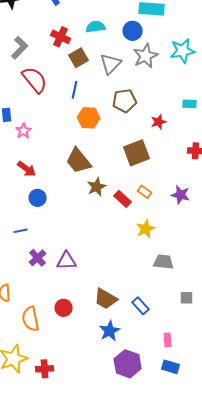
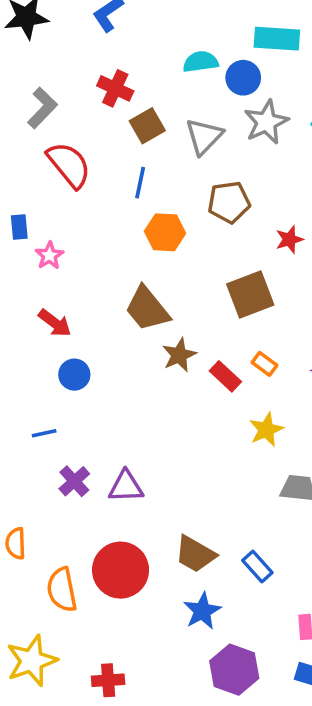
cyan semicircle: (96, 27) -> (201, 62), moved
red circle: (64, 308) -> (121, 570), size x1.8
red cross: (45, 369) -> (108, 680), moved

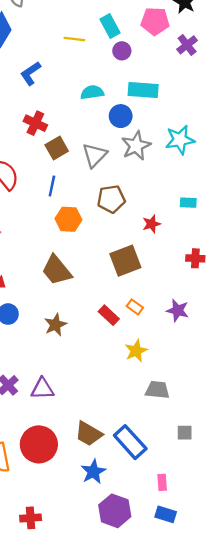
cyan semicircle: (201, 62) -> (92, 92), moved
brown star: (179, 355) -> (55, 325), moved
blue rectangle: (257, 567) -> (130, 442), size x1.6

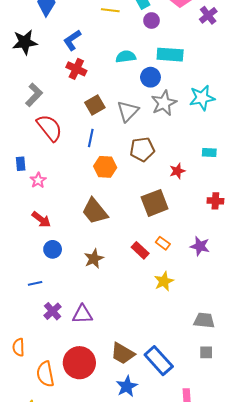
red cross: (35, 123) -> (76, 69), moved
gray trapezoid: (157, 390) -> (204, 320), moved

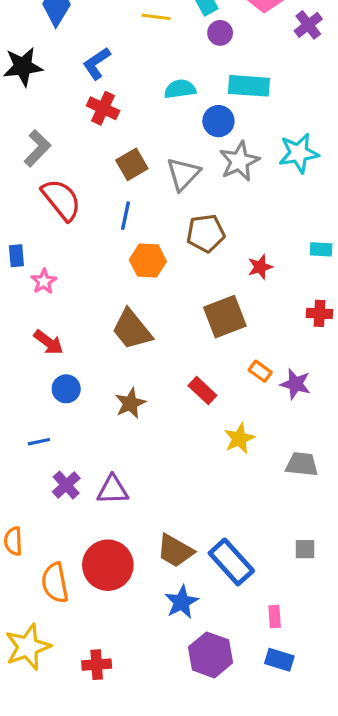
cyan rectangle: (209, 152) -> (321, 249), moved
orange rectangle: (163, 243) -> (260, 371), moved
gray trapezoid: (204, 320) -> (302, 464), moved

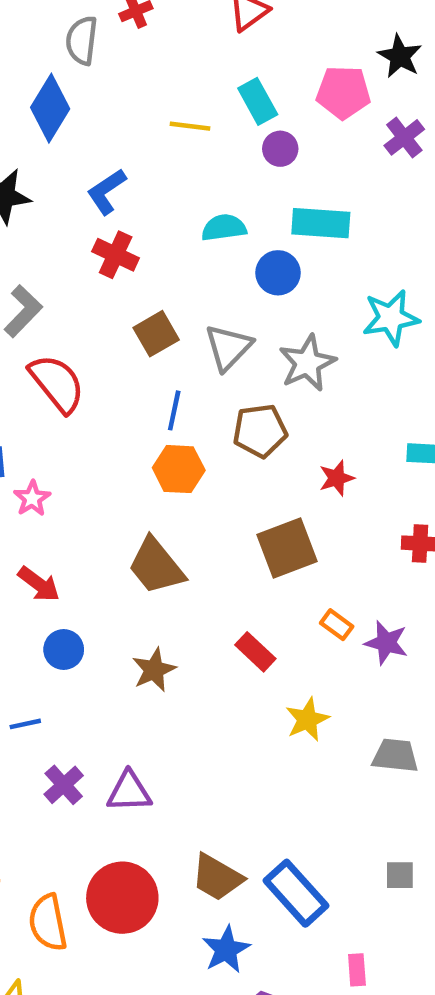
gray star: (239, 161) -> (307, 363), moved
blue line: (125, 216) -> (174, 410), moved

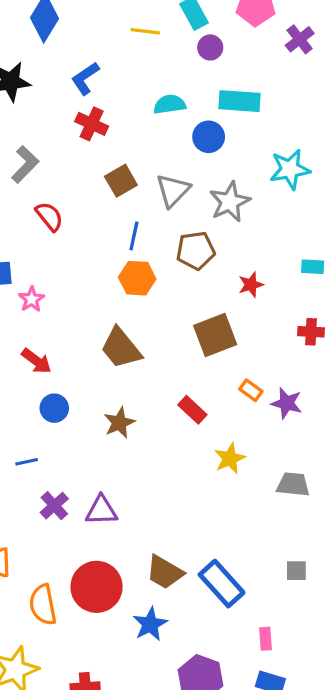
red semicircle: (57, 383) -> (49, 216), size x0.7
blue star: (226, 950) -> (150, 624), moved

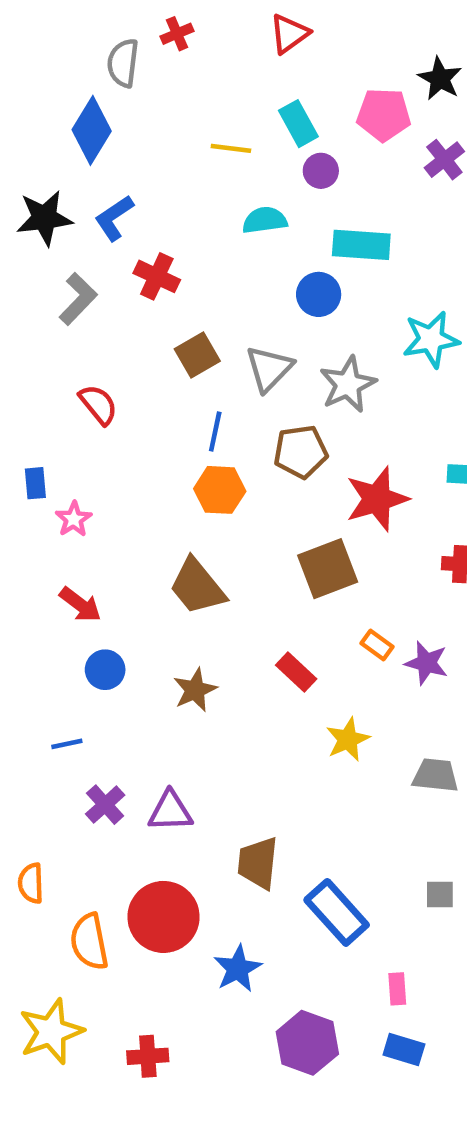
blue L-shape: (85, 78) -> (114, 218), moved
cyan semicircle: (170, 104) -> (265, 220), moved
gray L-shape: (25, 164) -> (78, 299), moved
red star: (251, 285) -> (377, 499), size x1.8
brown trapezoid: (165, 572) -> (258, 863), moved, turned 66

